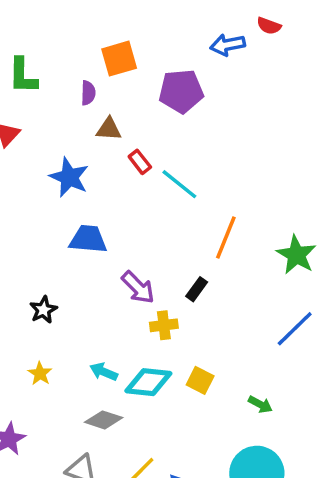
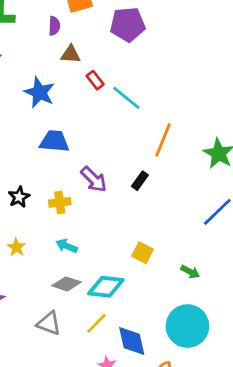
yellow cross: (164, 325) -> (60, 202), moved
cyan diamond: (148, 382) -> (106, 287), moved

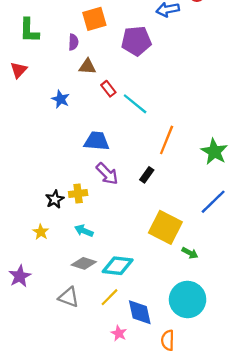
blue star: (39, 92) -> (61, 99), size x0.7
blue trapezoid: (54, 141) -> (97, 141), moved
black star: (19, 197) -> (55, 199), moved
yellow square: (143, 253) -> (165, 227), moved, size x1.8

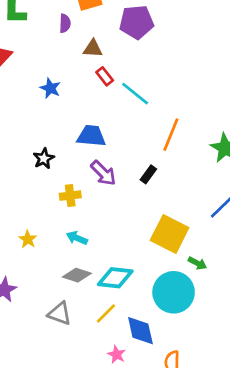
brown triangle: (87, 67) -> (93, 49), moved
black star: (55, 199) -> (44, 158), moved
cyan circle: (188, 300) -> (174, 292), moved

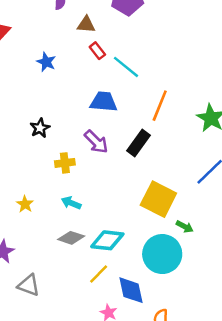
blue trapezoid: (91, 136) -> (104, 102), moved
black rectangle: (148, 174) -> (138, 143), size x1.5
gray triangle: (60, 313) -> (29, 285), moved

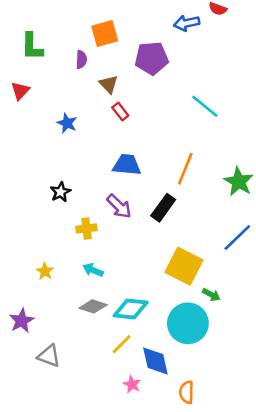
brown triangle: (86, 25) -> (109, 84), turned 42
cyan line: (126, 67) -> (205, 106), moved

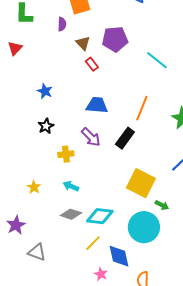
purple pentagon: (152, 58) -> (115, 39), moved
blue star: (67, 123) -> (45, 91), moved

